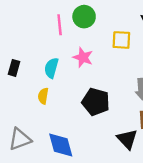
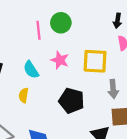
yellow square: (121, 40) -> (95, 61), moved, size x1.4
cyan semicircle: (51, 68) -> (31, 70), turned -48

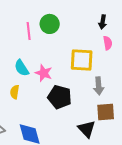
pink star: (60, 60) -> (44, 73), moved

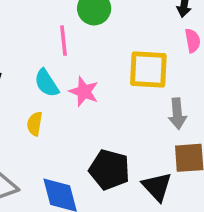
pink line: (29, 31) -> (64, 41), moved
black pentagon: (60, 97) -> (109, 170), moved

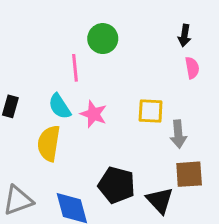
yellow square: (148, 69) -> (151, 111), moved, size x0.7
yellow semicircle: (35, 124) -> (49, 143), size x1.6

